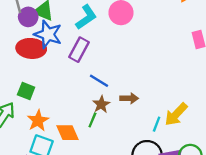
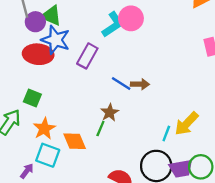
cyan L-shape: (86, 17) -> (113, 25), moved
blue line: (99, 81) -> (121, 83), moved
brown arrow: (129, 98) -> (140, 84), moved

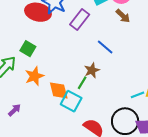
brown arrow: (140, 84) -> (123, 16), moved, turned 35
cyan line: (166, 133) -> (138, 95), turned 40
cyan square: (48, 155) -> (71, 101), moved

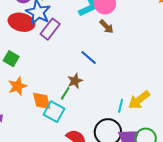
purple rectangle: (80, 20) -> (50, 29), moved
cyan line: (138, 95) -> (121, 106), turned -56

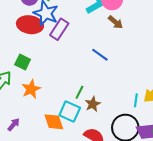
brown star: (75, 81) -> (93, 104), moved
orange diamond: (42, 101) -> (54, 122), moved

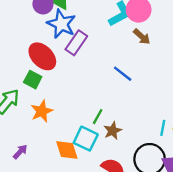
red ellipse: (30, 25) -> (42, 56), moved, turned 35

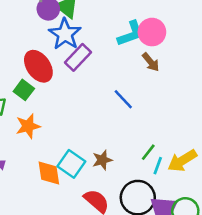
green line: (98, 117) -> (148, 152), moved

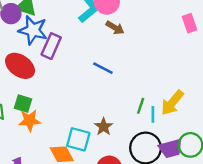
green square: (24, 90) -> (23, 104), moved
orange star: (28, 126) -> (30, 120), turned 30

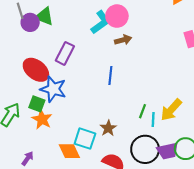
brown arrow: (115, 28) -> (123, 40), turned -49
blue star: (33, 30) -> (53, 89), moved
blue line: (103, 68) -> (110, 76), turned 66
orange star: (30, 120) -> (42, 119), turned 30

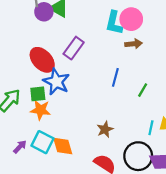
cyan L-shape: (101, 22) -> (114, 23), turned 130
green square: (37, 104) -> (38, 94), turned -35
green line: (142, 111) -> (143, 90), moved
orange star: (42, 119) -> (40, 110), turned -30
cyan square: (85, 139) -> (43, 142), moved

